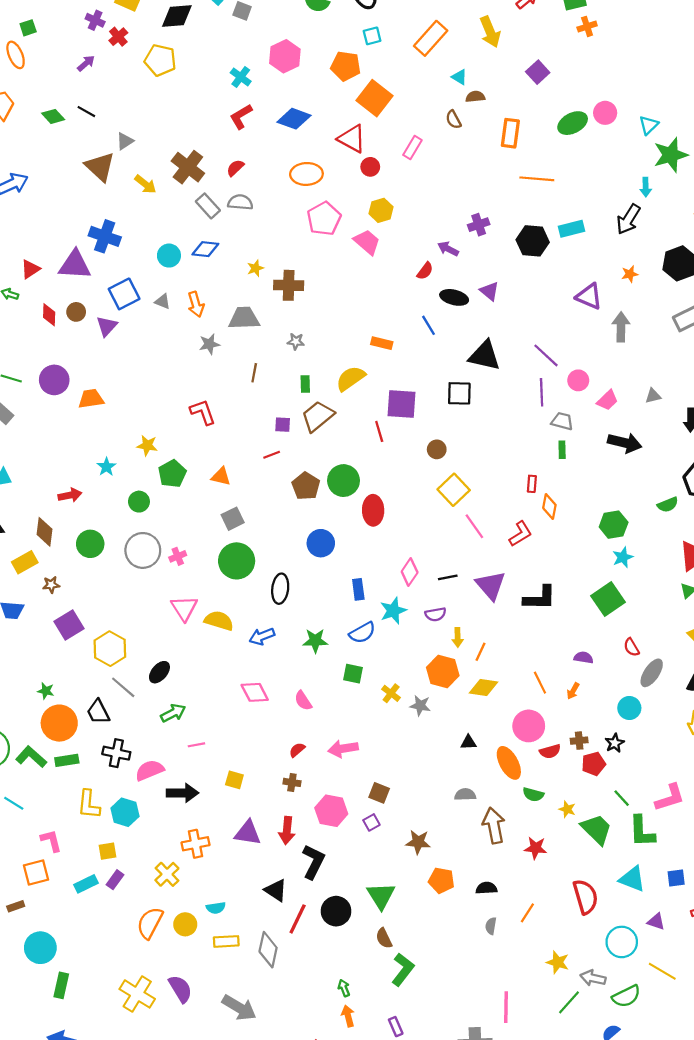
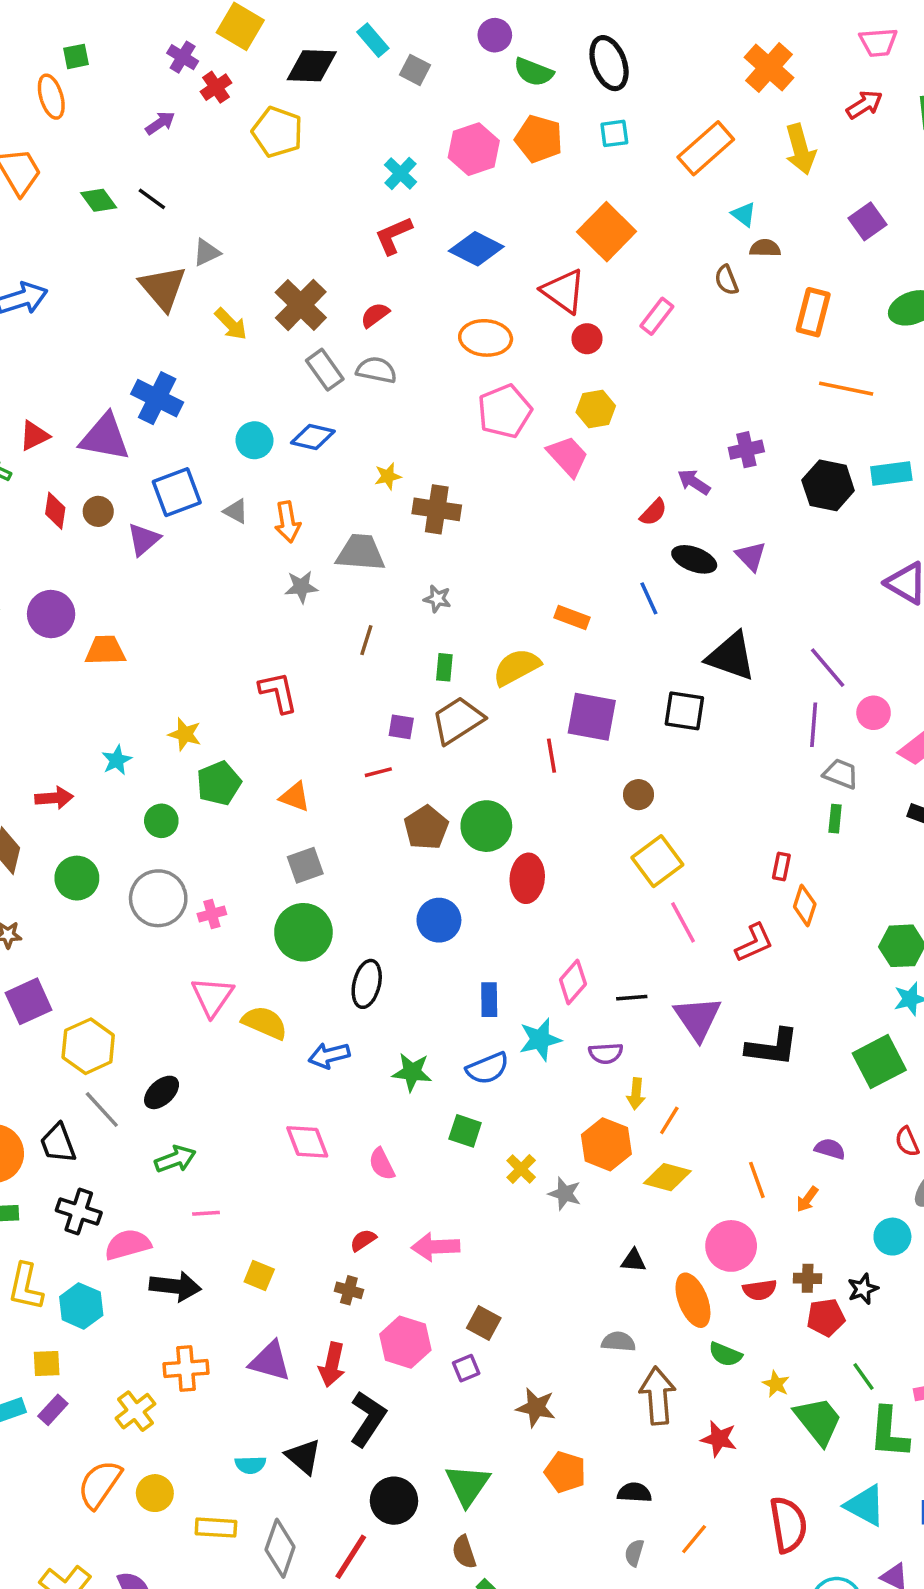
orange pentagon: (346, 66) -> (539, 139), moved
cyan semicircle: (216, 908) -> (250, 1465), moved
red line: (298, 919) -> (351, 1557), moved

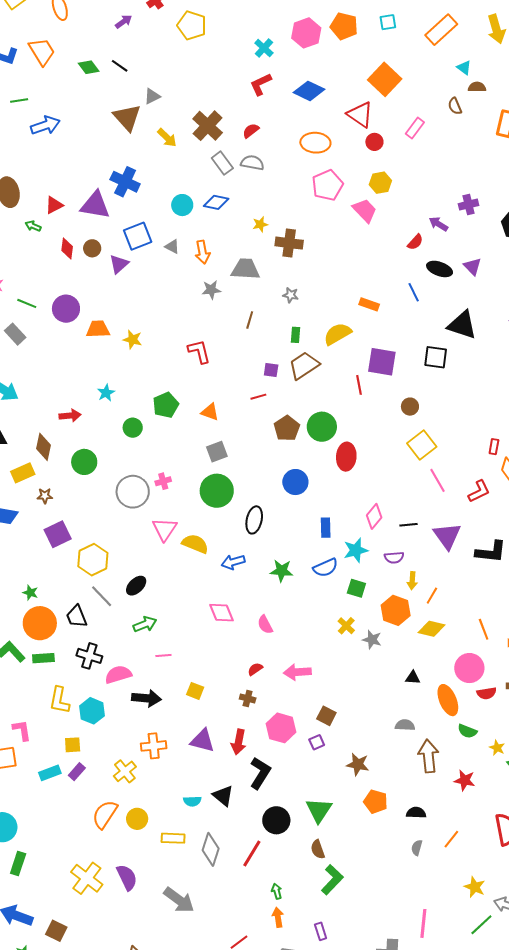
yellow star: (185, 734) -> (133, 340), moved
gray circle: (158, 898) -> (133, 492), moved
green square: (465, 1131) -> (356, 588), moved

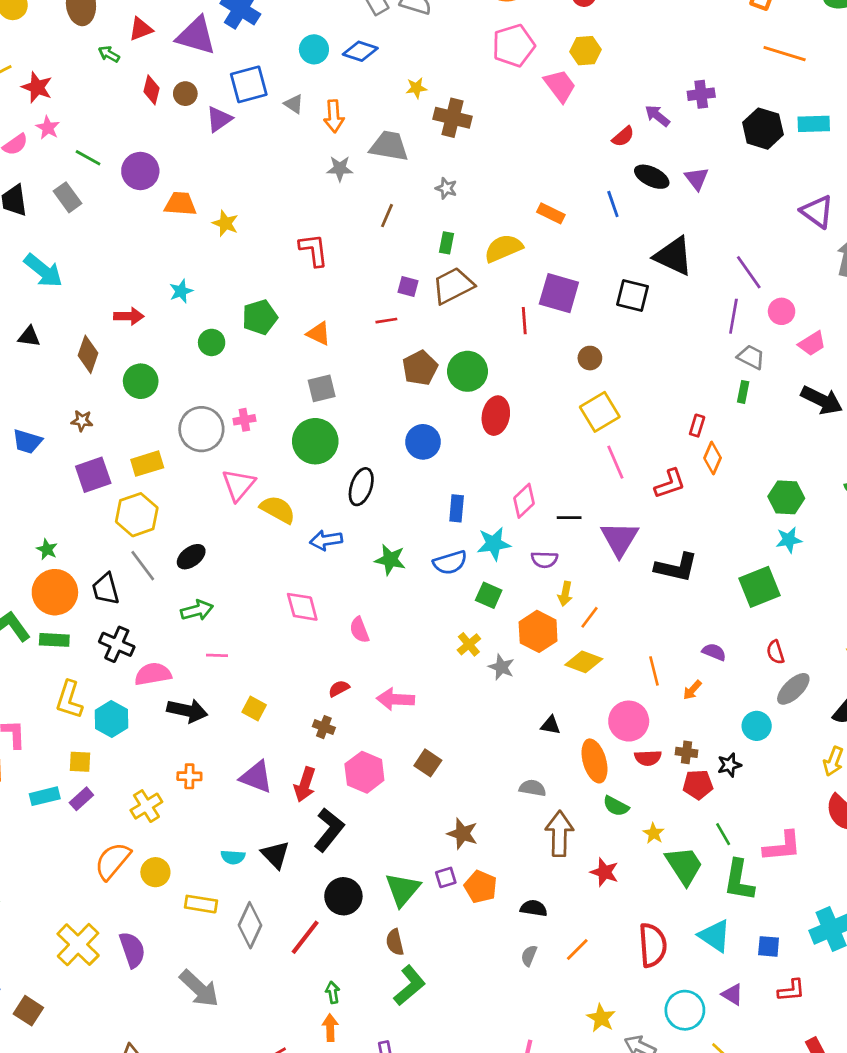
yellow rectangle: (23, 473) -> (147, 464), moved
purple square: (317, 742) -> (446, 877), moved
orange cross: (154, 746) -> (189, 776), size x0.7

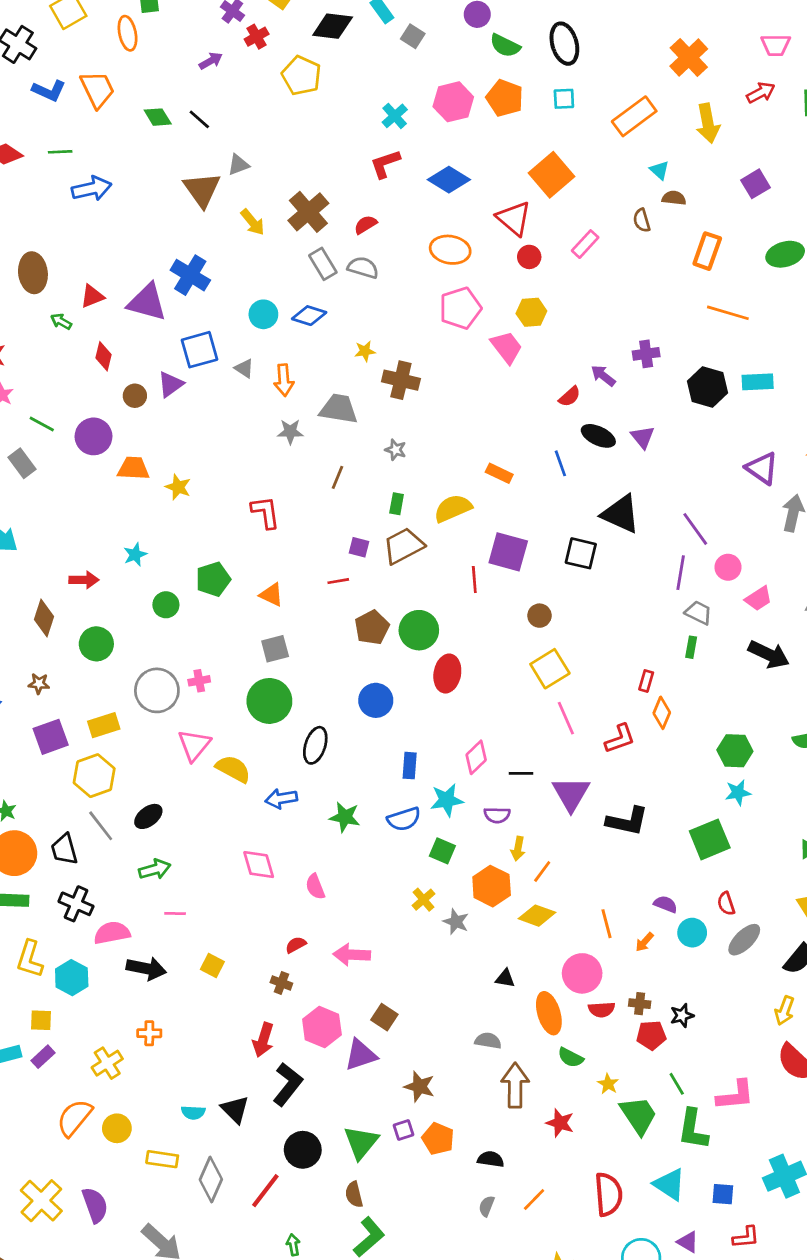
brown circle: (185, 94) -> (135, 396), moved
cyan circle: (757, 726) -> (692, 933), moved
purple triangle: (256, 777) -> (361, 1055), moved, turned -39

